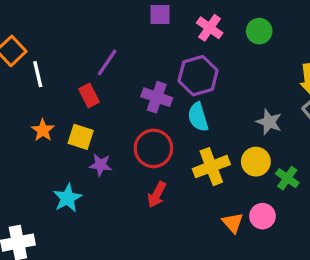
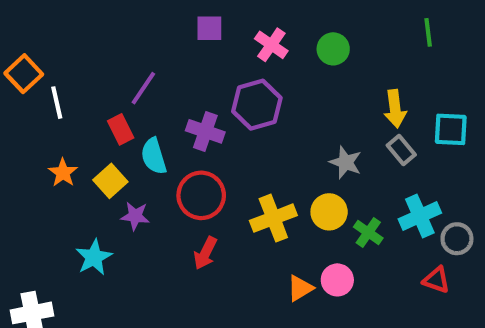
cyan semicircle: (198, 117) -> (154, 156), moved
yellow square: (81, 137) -> (110, 181), turned 30
orange triangle: (233, 223) -> (300, 288), turned 40

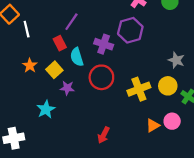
red arrow: (205, 253) -> (104, 135), moved

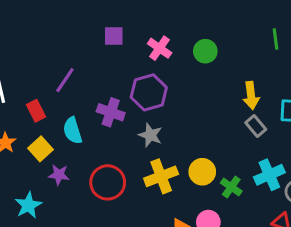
red rectangle: (60, 43) -> (36, 111), moved
gray star: (176, 60) -> (150, 135), moved
red circle: (101, 77) -> (108, 182), moved

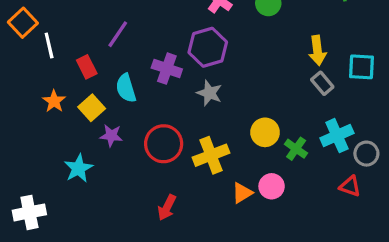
yellow cross: (161, 176) -> (211, 155), moved

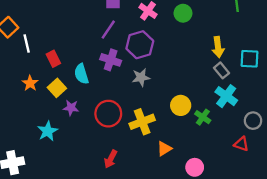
purple line: (118, 34) -> (108, 30), moved
gray star: (209, 93) -> (141, 77), turned -30
cyan cross: (337, 136) -> (226, 96), moved, turned -30
pink circle: (272, 186) -> (195, 167), moved

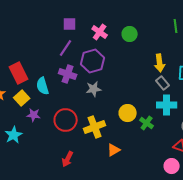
red rectangle: (53, 59) -> (19, 73), size x1.5
cyan cross: (226, 96) -> (167, 105), turned -36
pink circle: (195, 167) -> (172, 166), moved

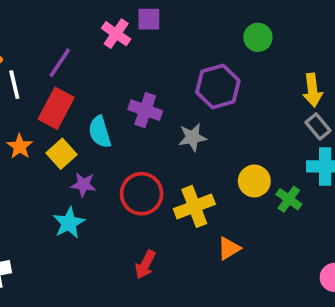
pink cross: (100, 32) -> (116, 34), moved
purple line: (66, 48) -> (60, 63), moved
purple hexagon: (93, 61) -> (218, 86), moved
red rectangle: (19, 73) -> (56, 108), turned 55
cyan star: (14, 135) -> (69, 223), moved

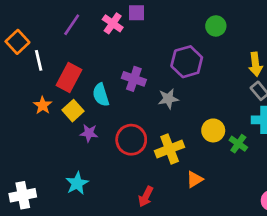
purple line: (60, 63) -> (72, 25), moved
cyan star: (69, 223) -> (77, 183), moved
red arrow: (145, 265) -> (146, 197), moved

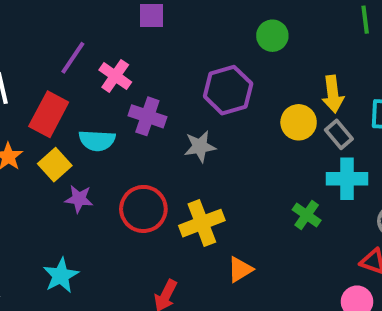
pink cross: (113, 23) -> (115, 76), moved
purple line: (72, 25) -> (73, 58), moved
cyan semicircle: (101, 95) -> (97, 140), turned -70
yellow circle: (213, 130) -> (299, 122), moved

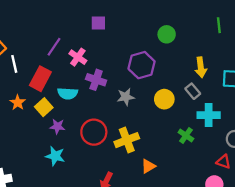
yellow circle: (299, 122) -> (164, 99), moved
gray rectangle: (339, 134) -> (193, 91), moved
cyan star: (61, 275) -> (55, 156), moved, turned -30

